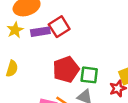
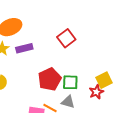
red square: (59, 27) -> (66, 38), moved

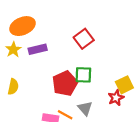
green square: (70, 82) -> (83, 75), moved
gray triangle: (68, 102) -> (85, 108), turned 32

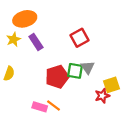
purple rectangle: (38, 49) -> (36, 42), turned 63
gray triangle: (85, 108) -> (88, 67), moved

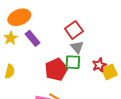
gray triangle: (88, 67) -> (77, 47), moved
red star: (102, 96) -> (99, 65), moved

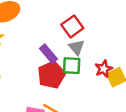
purple rectangle: (32, 38) -> (48, 54), moved

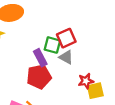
gray triangle: (77, 47) -> (66, 57), turned -32
green square: (72, 66) -> (52, 45), moved

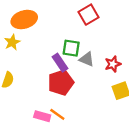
red square: (66, 38) -> (89, 15), moved
red star: (86, 81) -> (113, 64), moved

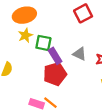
yellow star: (12, 42) -> (25, 35), moved
green square: (71, 48) -> (43, 43), moved

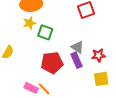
purple rectangle: (55, 56) -> (77, 60), moved

